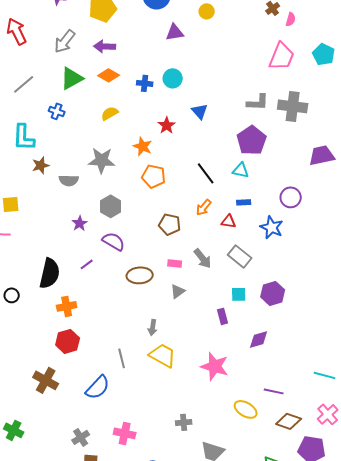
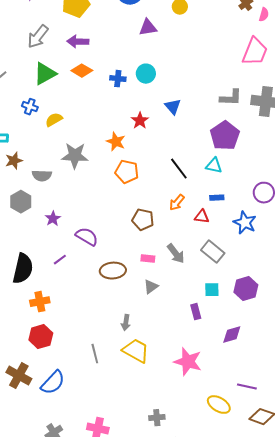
yellow semicircle: (110, 113) -> (54, 120), moved
gray hexagon: (111, 206) -> (21, 202), moved
blue semicircle: (98, 387) -> (53, 383), moved

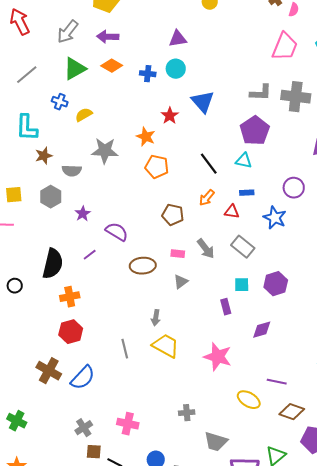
purple triangle: (148, 28) -> (178, 39), moved
blue triangle: (173, 107) -> (203, 102), size x1.4

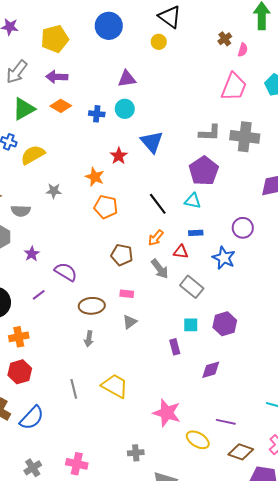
yellow semicircle: (84, 115) -> (33, 155), size x1.4
gray star: (105, 151) -> (54, 191), size x0.6
gray arrow: (206, 249) -> (160, 269), moved
gray arrow: (156, 318) -> (89, 339), moved
pink star: (218, 357) -> (167, 413), moved

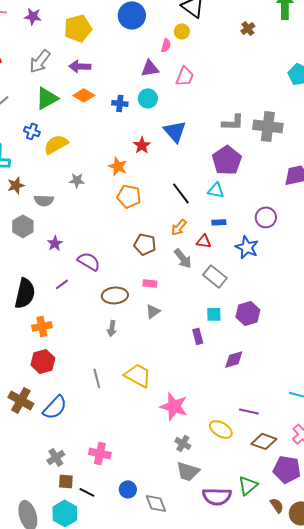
pink semicircle: (243, 50) -> (166, 45), moved
pink trapezoid: (234, 87) -> (185, 76), moved, size x0.7
pink star: (167, 413) -> (174, 406), moved
gray cross: (136, 453) -> (183, 443), moved, turned 35

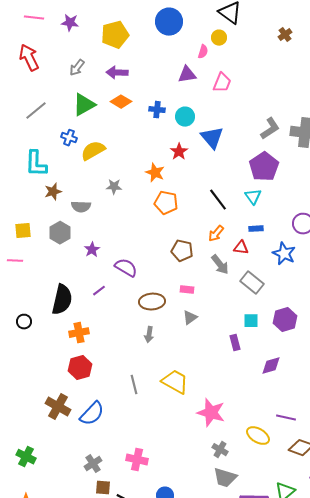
gray arrow: (40, 61) -> (77, 68), size x0.7
cyan circle: (148, 98) -> (185, 117), moved
gray L-shape: (233, 122) -> (270, 129), turned -35
cyan triangle: (216, 190) -> (253, 197), turned 42

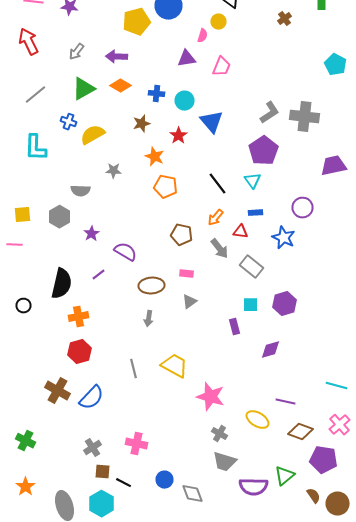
yellow pentagon: (115, 35) -> (136, 22), moved
brown star: (53, 192) -> (142, 124), moved

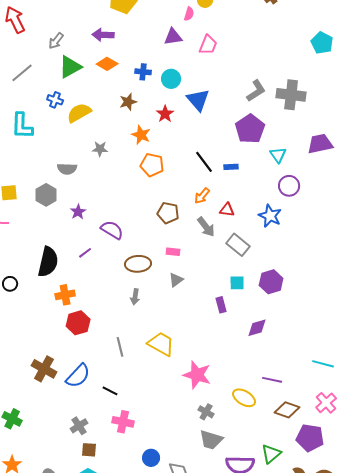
gray arrow: (76, 52) -> (56, 41), moved
cyan triangle: (252, 181) -> (278, 155), moved
blue rectangle: (256, 213) -> (231, 167), moved
red hexagon: (80, 352) -> (78, 323), moved
black line: (124, 483) -> (110, 391), moved

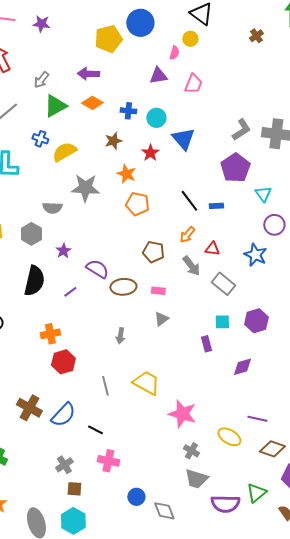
gray star: (100, 149) -> (85, 188), size x1.8
black semicircle: (48, 262) -> (34, 281), moved
brown ellipse: (138, 264) -> (123, 287), moved

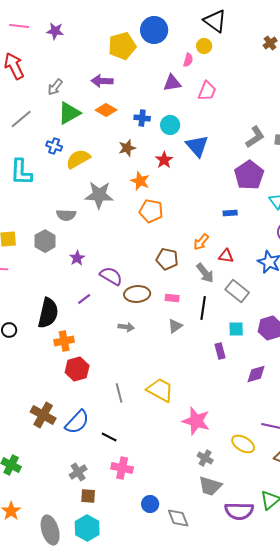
black line: (189, 201) -> (203, 308), moved, turned 45
black semicircle: (34, 281) -> (48, 313), moved
gray arrow: (120, 336) -> (126, 327), moved, turned -91

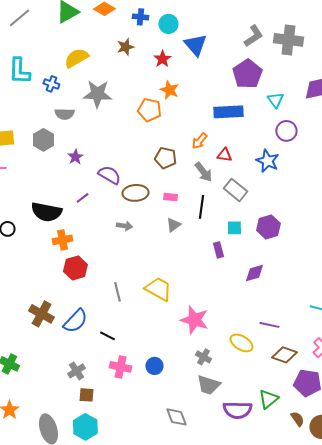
blue cross: (54, 146) -> (51, 84), moved
orange star: (140, 181) -> (169, 90), moved
blue rectangle: (230, 213) -> (228, 112), size x2.0
black semicircle: (48, 313) -> (46, 212), turned 88
blue circle: (150, 504) -> (154, 366), moved

